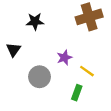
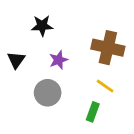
brown cross: (89, 17) -> (108, 48), moved, turned 30
purple star: (64, 58) -> (59, 60), moved

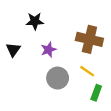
gray circle: (48, 93) -> (58, 78), moved
green rectangle: (93, 112) -> (96, 93), moved

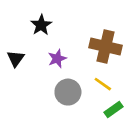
black star: (35, 21) -> (41, 25), turned -30
green rectangle: (96, 93) -> (114, 110), turned 35

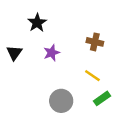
brown cross: (105, 46) -> (95, 42), size x0.6
gray circle: (68, 92) -> (61, 101), moved

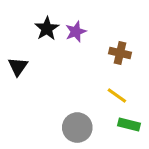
purple star: (52, 53) -> (76, 32), moved
green rectangle: (102, 98) -> (129, 124), turned 49

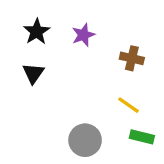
black star: (47, 29) -> (37, 32), moved
black triangle: (18, 67) -> (33, 73), moved

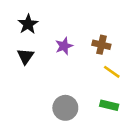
purple star: (83, 35) -> (64, 46), moved
yellow line: (128, 105) -> (112, 72), moved

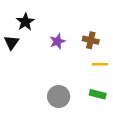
black triangle: (25, 56) -> (11, 43), moved
yellow line: (112, 72) -> (100, 64), turned -35

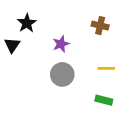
brown cross: (91, 40) -> (100, 26), moved
gray circle: (59, 97) -> (62, 74), moved

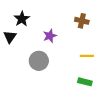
gray circle: (62, 74) -> (39, 61), moved

